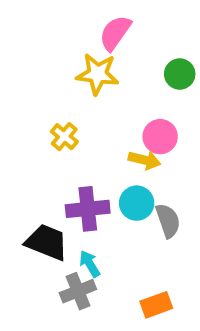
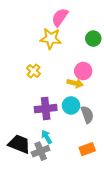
black trapezoid: (47, 242) -> (19, 144), moved
orange rectangle: (156, 305) -> (87, 149), moved

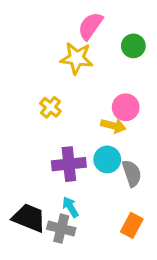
green circle: (93, 39) -> (133, 46), moved
orange rectangle: (87, 149) -> (132, 225), turned -42
gray cross: (41, 151) -> (61, 229), turned 36

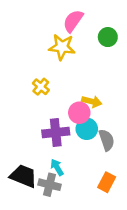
pink circle: (126, 107) -> (79, 113), moved

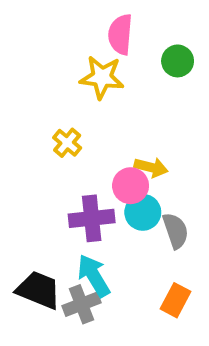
pink semicircle: (73, 21) -> (120, 34), turned -30
cyan arrow: (57, 167) -> (94, 276), size x1.5
gray cross: (50, 185) -> (81, 304), turned -35

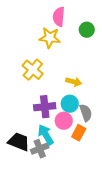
yellow cross: (67, 143) -> (33, 70), size x1.5
pink circle: (131, 186) -> (64, 121), moved
orange rectangle: (176, 300) -> (79, 133), moved

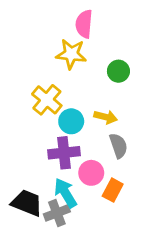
green circle: (87, 30) -> (118, 71), moved
cyan circle: (70, 104) -> (71, 121), moved
gray semicircle: (86, 113) -> (118, 146), moved

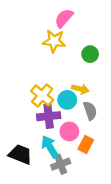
pink semicircle: (84, 24) -> (64, 18), turned 36
yellow cross: (47, 100) -> (42, 95), moved
cyan circle: (71, 121) -> (67, 100), moved
gray cross: (57, 213) -> (61, 164), moved

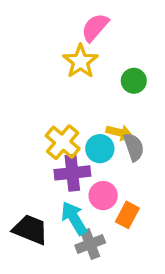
yellow star: (54, 41) -> (80, 61), turned 30
gray semicircle: (90, 111) -> (134, 147), moved

